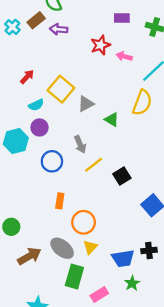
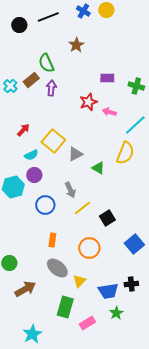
purple arrow: (59, 29) -> (51, 88), turned 91
orange circle: (84, 222) -> (89, 248), moved
gray ellipse: (62, 248) -> (57, 268), moved

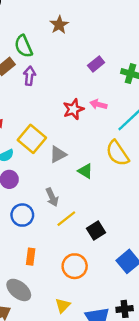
purple rectangle: (107, 78) -> (96, 64), turned -40
red star: (88, 102) -> (73, 109), moved
yellow semicircle: (125, 153) -> (117, 153), turned 125
gray ellipse: (57, 268) -> (19, 290), moved

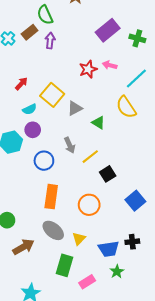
purple rectangle: (96, 64) -> (108, 30), size x1.6
yellow line: (66, 219) -> (90, 157), moved
orange rectangle: (31, 257) -> (51, 197), size x1.6
gray ellipse: (19, 290) -> (53, 230), moved

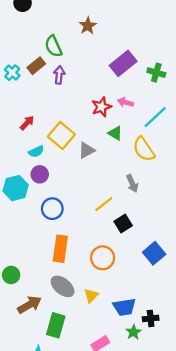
green triangle: (98, 123) -> (115, 133), moved
gray arrow: (70, 145) -> (132, 183), moved
black cross: (132, 242) -> (151, 318), moved
green rectangle: (65, 265) -> (56, 325), moved

